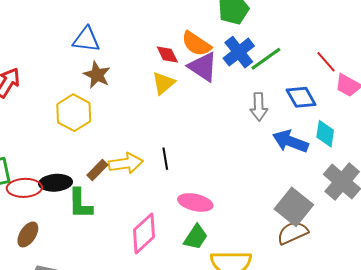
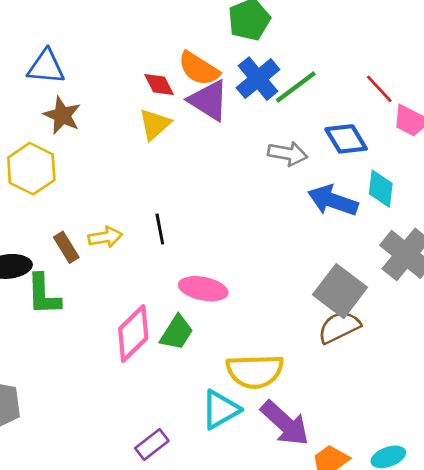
gray arrow: (259, 107) -> (288, 154), turned -76
yellow arrow: (126, 163) -> (105, 237), size x0.7
brown rectangle: (97, 170) -> (66, 247), turned -75
green trapezoid: (196, 237) -> (177, 333), moved

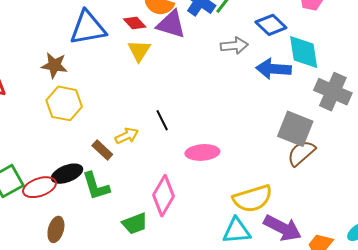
blue triangle: (46, 67) -> (88, 28), moved, size x1.4
brown star: (62, 115) -> (54, 65), moved
cyan diamond: (381, 189) -> (304, 52), size x1.4
green trapezoid: (177, 333) -> (135, 223), moved, turned 52
cyan triangle: (220, 410) -> (237, 231), turned 40

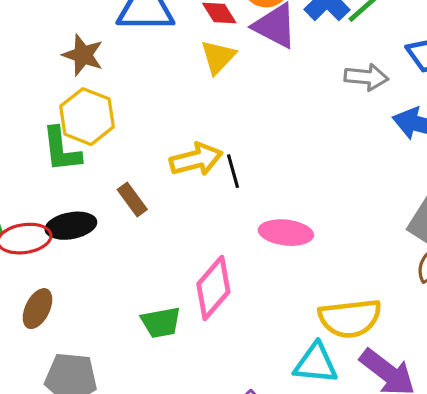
yellow arrow: (127, 136) -> (196, 159), moved, size x1.4
green L-shape: (96, 186) -> (61, 150), moved

